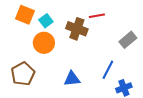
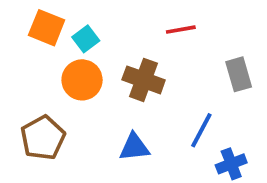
brown cross: (77, 29) -> (144, 80), moved
gray rectangle: (128, 40) -> (239, 74), turned -66

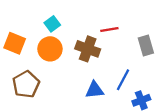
orange square: (47, 28) -> (15, 43), moved
red line: (181, 30) -> (109, 30), moved
blue triangle: (134, 147) -> (95, 90), moved

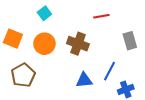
cyan square: (52, 24) -> (44, 13), moved
red line: (109, 30) -> (101, 16), moved

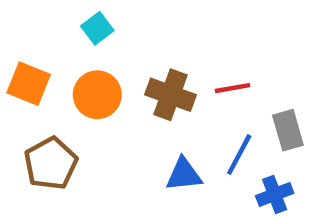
red line: (101, 16) -> (233, 88), moved
gray rectangle: (130, 41) -> (288, 130), moved

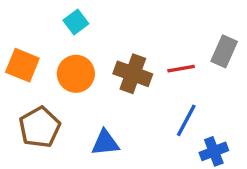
gray rectangle: (288, 130) -> (224, 51), moved, turned 40
blue triangle: (184, 175) -> (105, 143), moved

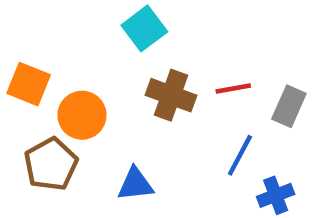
cyan square: (76, 22) -> (144, 28), moved, size x1.4
gray rectangle: (224, 51) -> (289, 106), moved
orange circle: (76, 74) -> (82, 115), moved

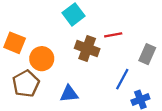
red line: (233, 89) -> (113, 35), moved

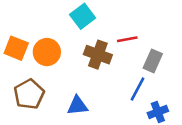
gray rectangle: (147, 54) -> (153, 61), moved
orange circle: (42, 59) -> (47, 52), moved

